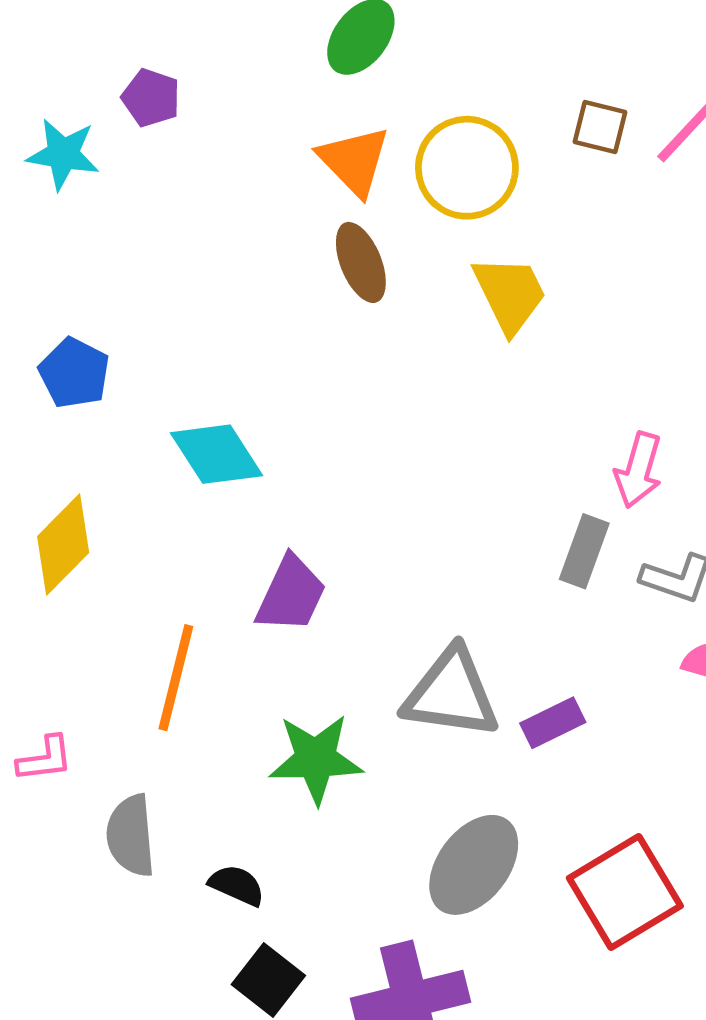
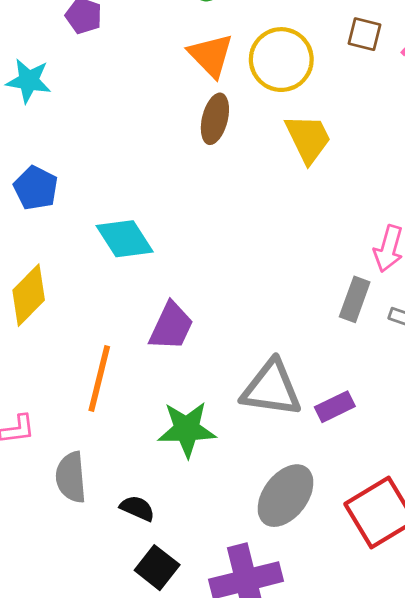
cyan star: (63, 154) -> (29, 81), moved
brown ellipse: (361, 262) -> (215, 119), turned 36

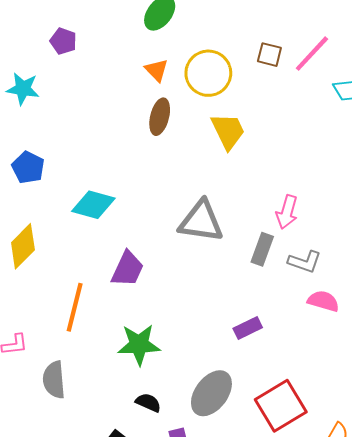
orange triangle: (211, 55) -> (157, 70), size x0.7
cyan diamond: (125, 239) -> (93, 205), turned -42
gray triangle: (271, 388) -> (201, 221), moved
black semicircle: (137, 508) -> (148, 403), moved

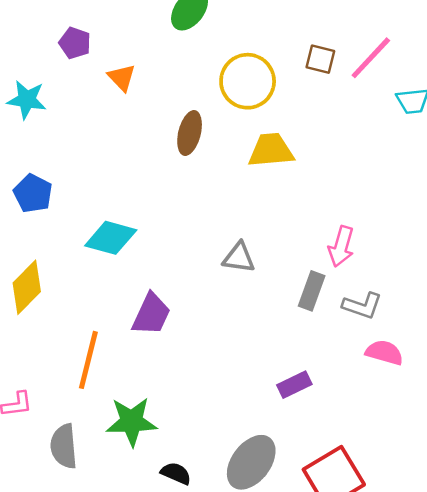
orange triangle: (157, 70) -> (122, 78), moved
yellow trapezoid: (228, 131) -> (271, 150), turned -69
gray triangle: (201, 221) -> (239, 258), size x0.6
green star: (139, 345) -> (132, 422), moved

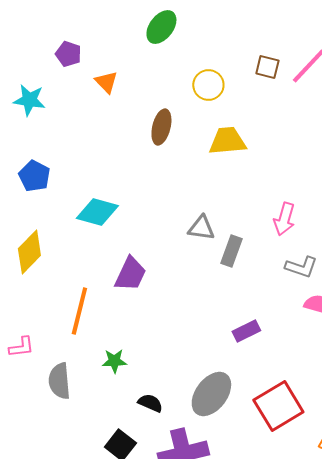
yellow circle: (248, 81) -> (208, 85), size x0.7
gray rectangle: (312, 291) -> (231, 251), moved
green star: (132, 422) -> (114, 361), size x0.6

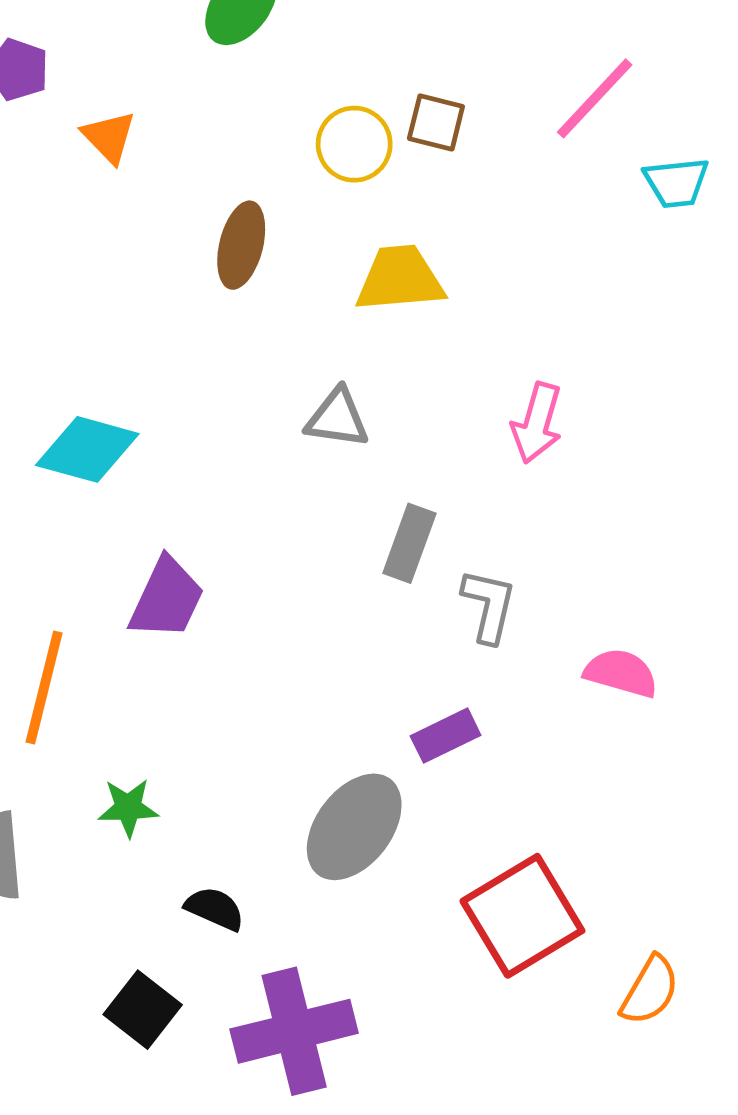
brown square: (267, 67) -> (436, 122), moved
pink arrow: (284, 219) -> (537, 423), moved
gray triangle: (201, 228) -> (337, 418), moved
gray L-shape: (301, 267) -> (489, 606), moved, turned -96
gray ellipse: (211, 394) -> (354, 827), moved

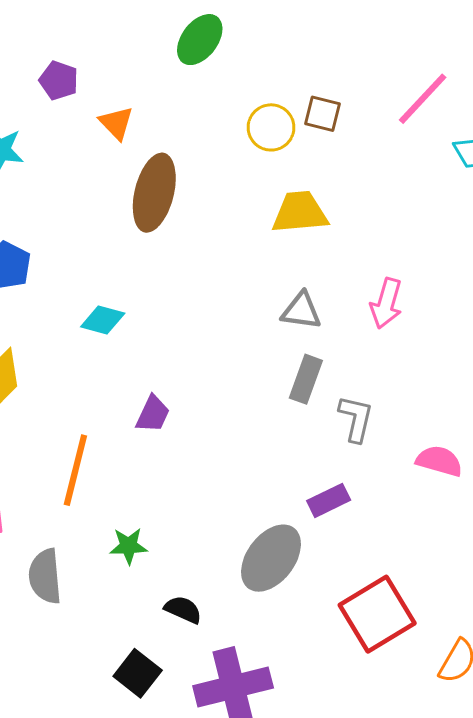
brown ellipse: (241, 245) -> (154, 193), moved, size x1.4
gray triangle: (337, 418) -> (301, 311), moved
cyan diamond: (87, 449) -> (103, 320), size x0.7
purple trapezoid: (167, 598) -> (153, 414), size x0.7

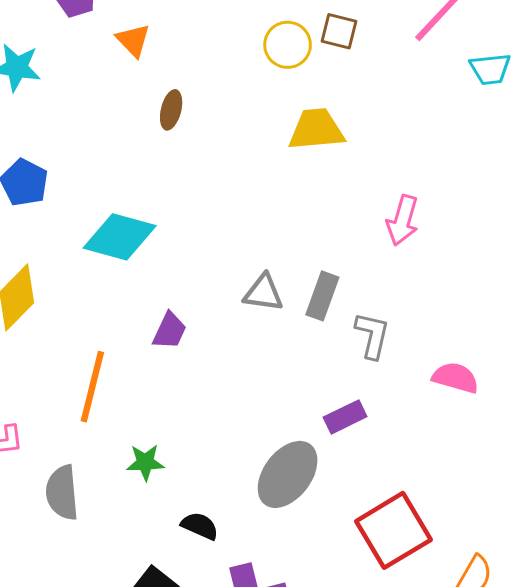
brown ellipse: (154, 193) -> (171, 110), size x0.5
gray triangle: (301, 311) -> (263, 293), moved
cyan diamond: (103, 320) -> (120, 237), size x1.6

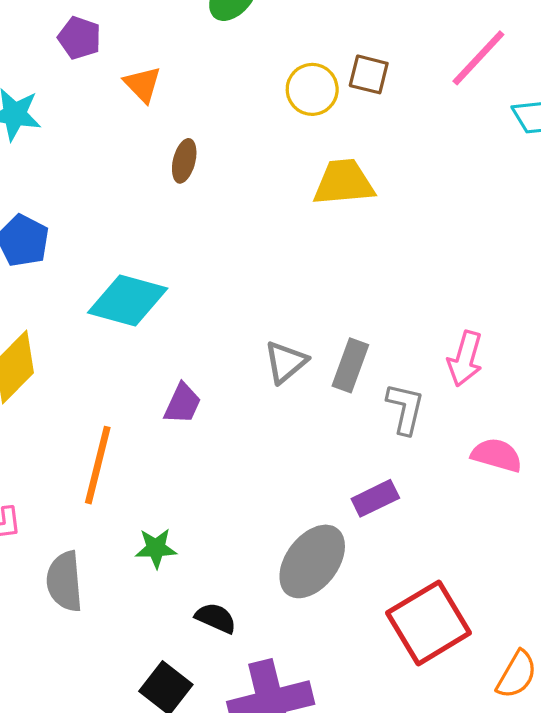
pink arrow: (403, 220) -> (465, 359), moved
gray triangle: (263, 293) -> (286, 362), turned -48

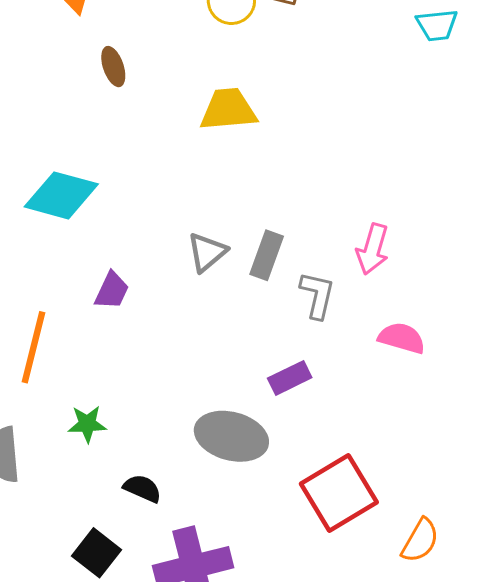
brown ellipse: (184, 161) -> (113, 67), turned -33
yellow trapezoid: (344, 182) -> (228, 109), moved
gray ellipse: (312, 561) -> (231, 436), turned 68

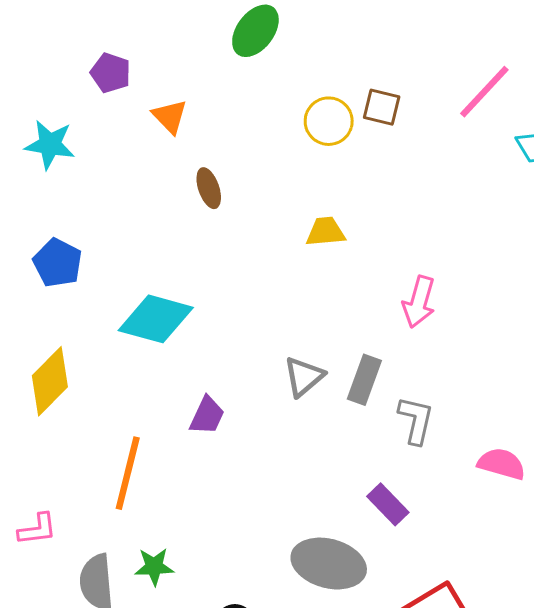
yellow trapezoid: (228, 109) -> (326, 232), size x0.7
pink arrow: (373, 249) -> (419, 302), moved
purple rectangle: (290, 378) -> (388, 504), turned 72
green star: (87, 424) -> (154, 567), moved

